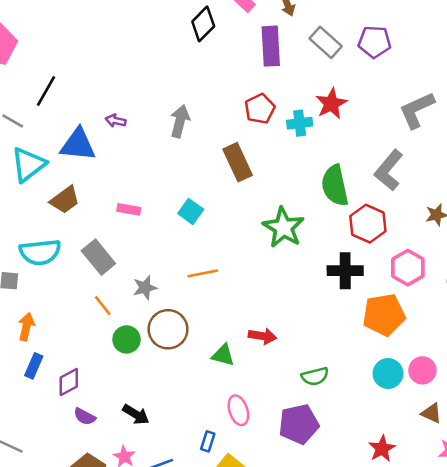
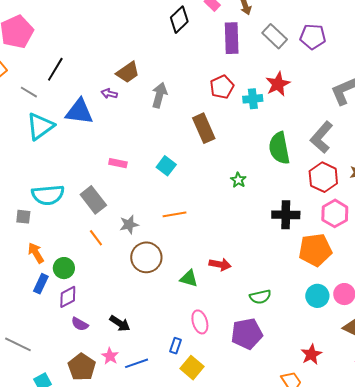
brown trapezoid: (65, 200) -> (128, 72), moved
red hexagon: (368, 224) -> (323, 177), moved
green star: (283, 227) -> (238, 180), size x0.5
orange arrow: (26, 327) -> (36, 253), turned -45
green circle: (126, 339) -> (64, 268), moved

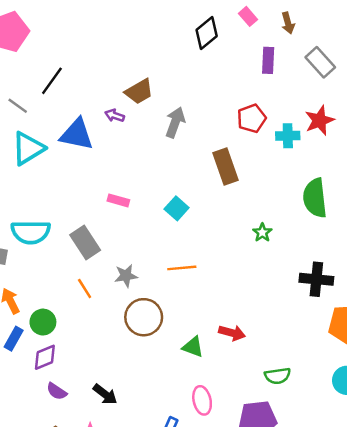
purple rectangle: (232, 38) -> (268, 60), size x0.7

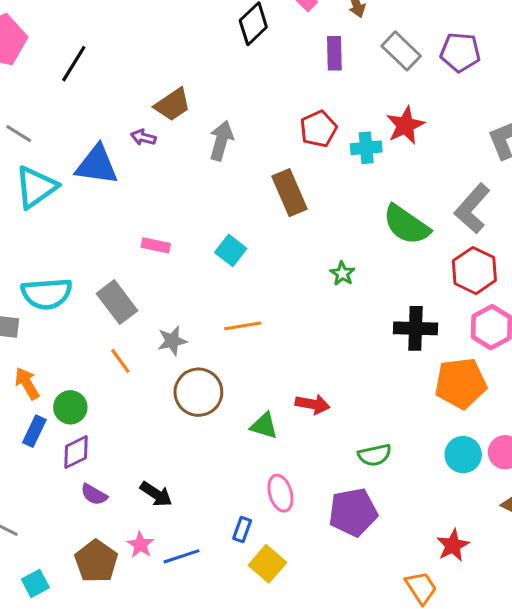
black line: (52, 81) -> (74, 64), moved
green semicircle: (315, 198) -> (406, 225), turned -45

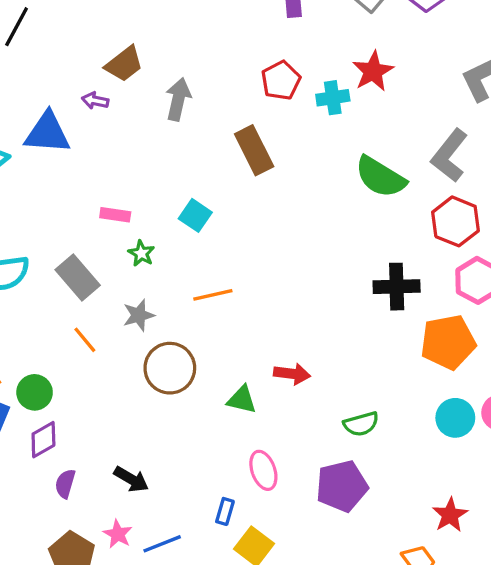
green star: (342, 274) -> (141, 253), moved
purple semicircle: (94, 495) -> (65, 484), turned 80

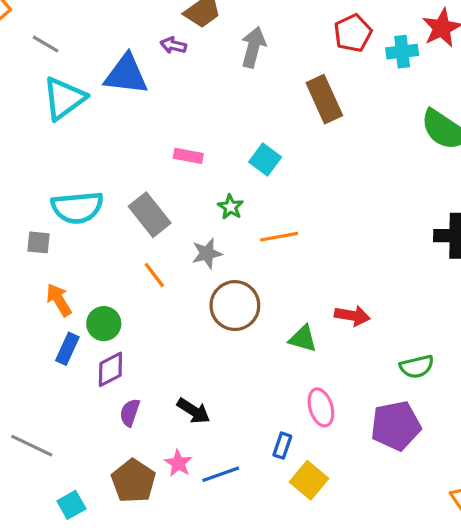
green star: (141, 253) -> (230, 207), moved

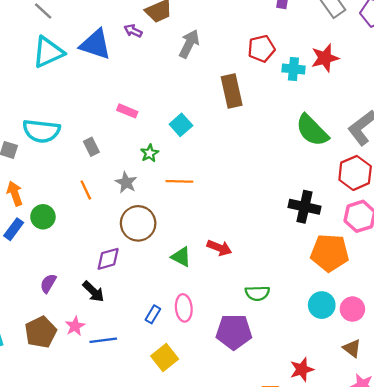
gray rectangle: (150, 215) -> (91, 147), size x0.6
gray star: (207, 253) -> (126, 182), turned 30
purple diamond: (110, 369) -> (108, 259), moved
blue rectangle: (282, 446) -> (153, 314), moved

